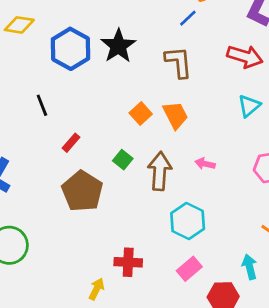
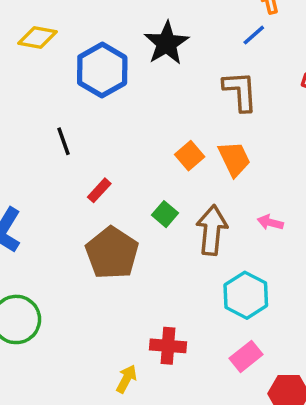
black star: (118, 46) -> (166, 43), moved

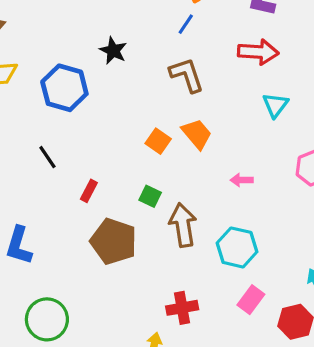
black star: (166, 43) -> (113, 51), size x0.7
brown arrow: (212, 230) -> (183, 225), moved

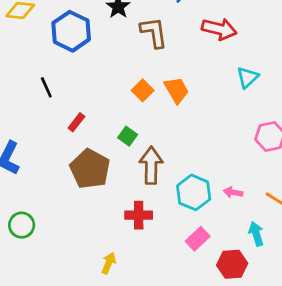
red arrow: (258, 52) -> (219, 29), moved
brown L-shape: (187, 75) -> (154, 32), moved
pink arrow: (242, 180) -> (233, 192), moved
red cross: (182, 308) -> (139, 215), moved
green circle: (47, 319) -> (22, 225), size x0.7

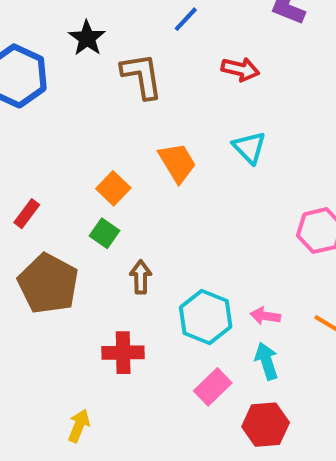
red arrow: (219, 29) -> (240, 69), size x0.7
cyan triangle: (248, 77) -> (249, 147), moved, turned -30
orange square: (143, 90) -> (113, 188), moved
brown arrow: (151, 165) -> (141, 277), size x0.6
cyan arrow: (256, 234) -> (267, 361), moved

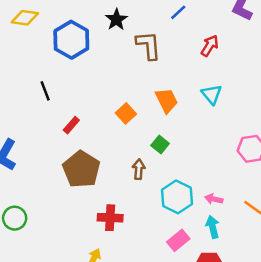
red arrow: (240, 69) -> (210, 46), turned -75
green square: (104, 233) -> (160, 144), moved
red cross: (123, 353) -> (110, 218), moved

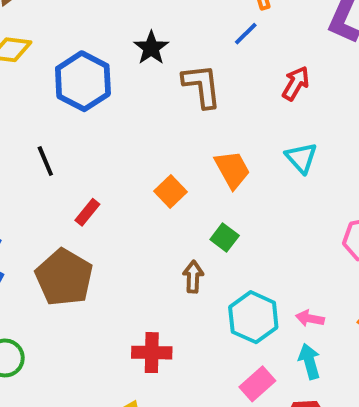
brown pentagon: (81, 169) -> (64, 277), moved

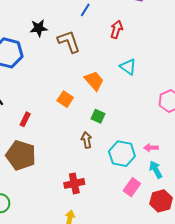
black star: (151, 48) -> (39, 28), turned -30

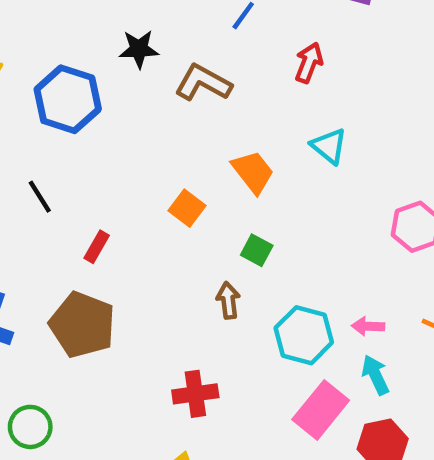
brown L-shape: (69, 42) -> (203, 83), turned -45
pink rectangle: (132, 187) -> (321, 410), size x1.4

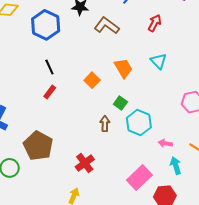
black line: (40, 197) -> (49, 67), moved
brown pentagon: (82, 325) -> (38, 146), moved
cyan hexagon: (304, 335) -> (139, 123), moved
cyan arrow: (375, 375) -> (176, 166), moved
red cross: (195, 394) -> (85, 163), turned -36

